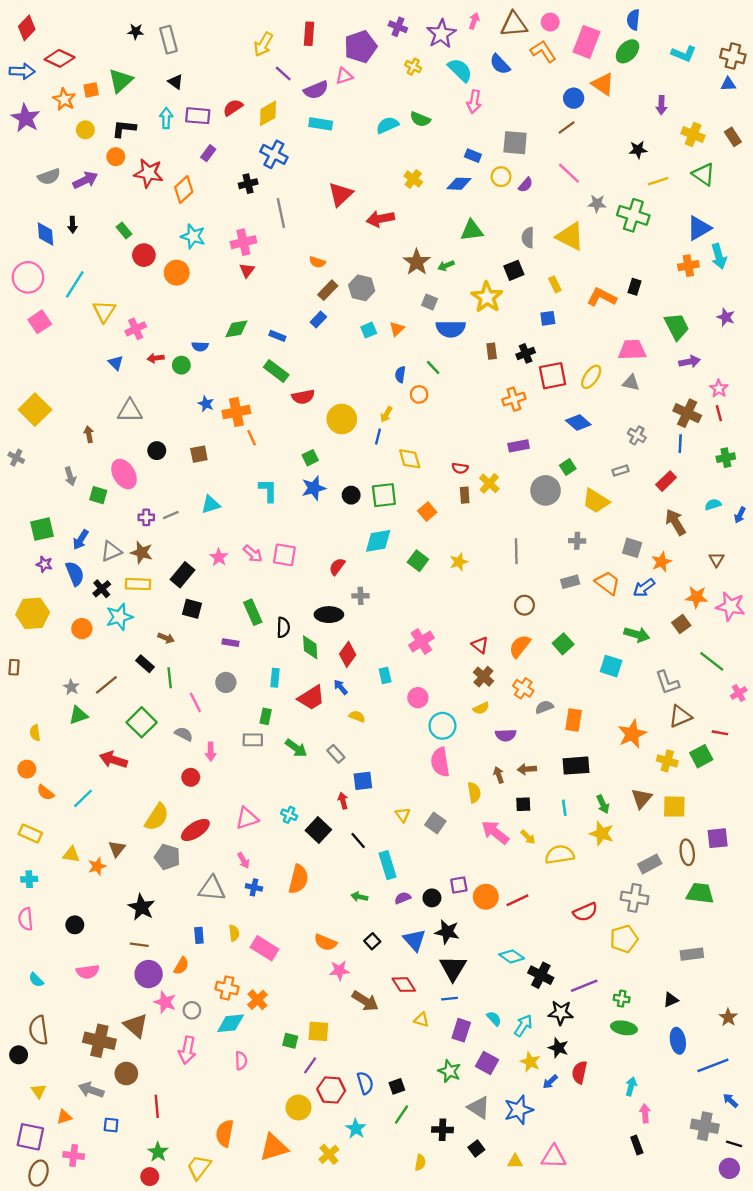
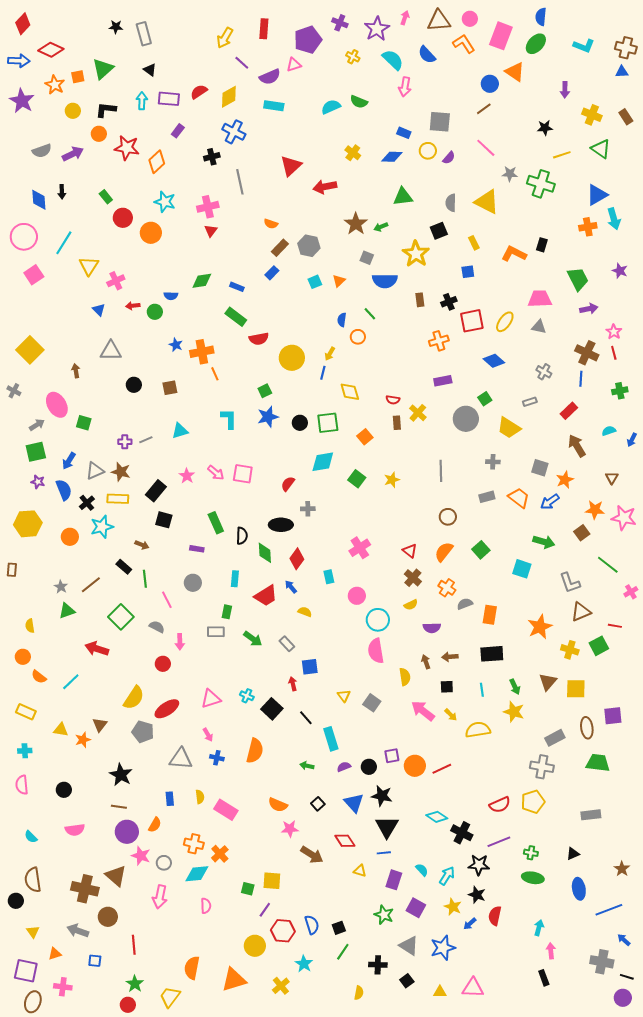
pink ellipse: (124, 474) -> (57, 405), moved
gray arrow: (70, 476) -> (37, 425), moved, turned -105
red semicircle: (585, 912) -> (500, 805), moved

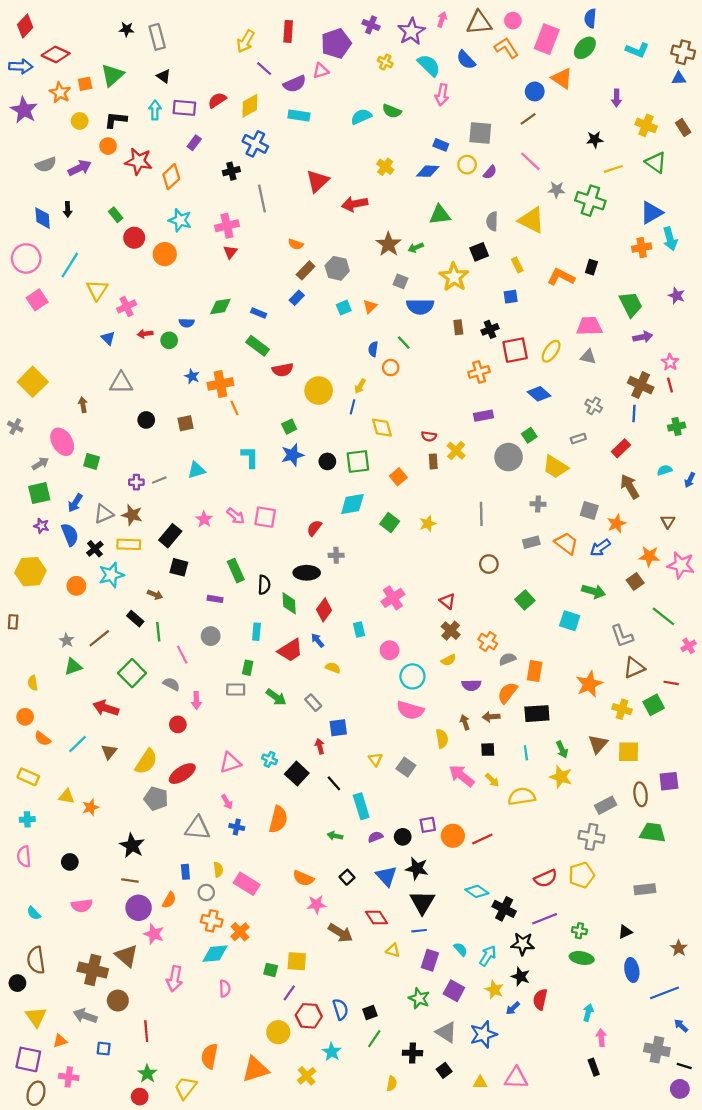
orange semicircle: (444, 552) -> (507, 693), moved
pink semicircle: (376, 651) -> (410, 710), turned -65
brown triangle: (100, 725) -> (109, 752), moved
gray circle: (164, 863) -> (206, 893), moved
yellow triangle: (33, 932) -> (36, 1017), size x1.5

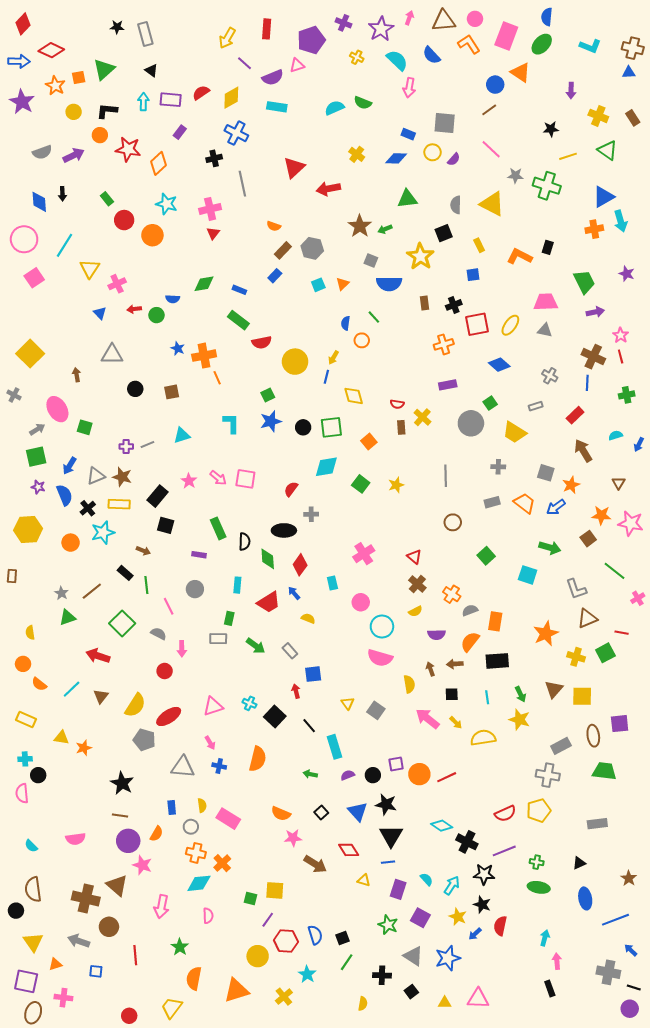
black circle: (70, 862) -> (38, 775), moved
green star: (147, 1074) -> (180, 947), moved

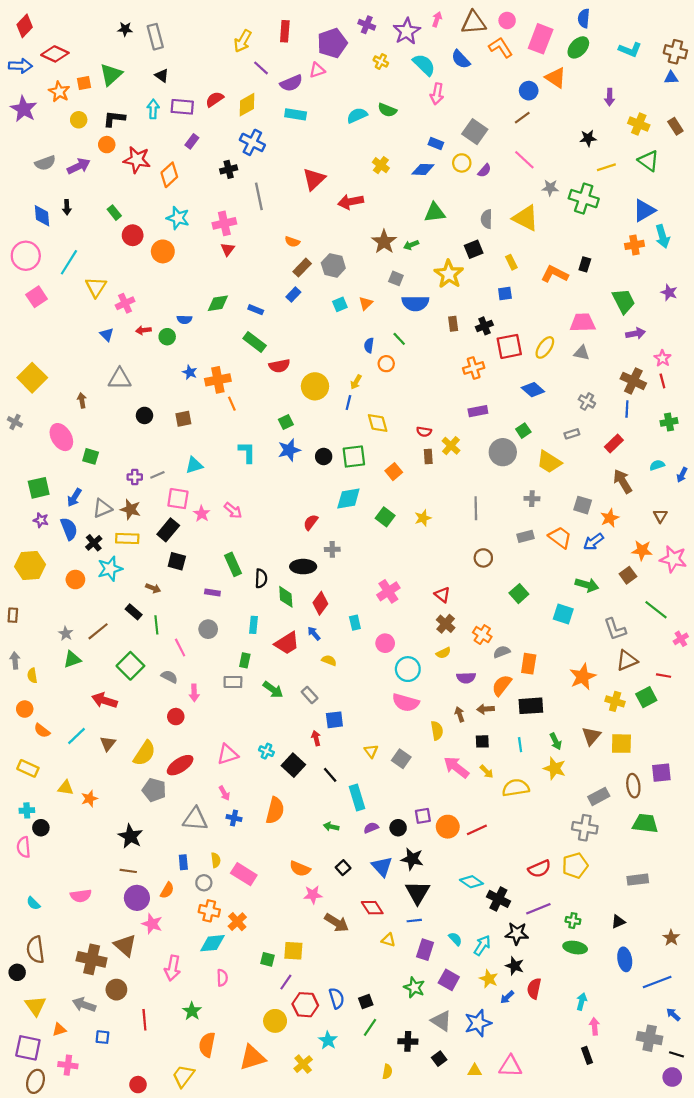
gray square: (445, 123) -> (475, 132), turned 30
gray arrow: (37, 429) -> (15, 660), moved, turned -63
pink square: (245, 479) -> (178, 499), moved

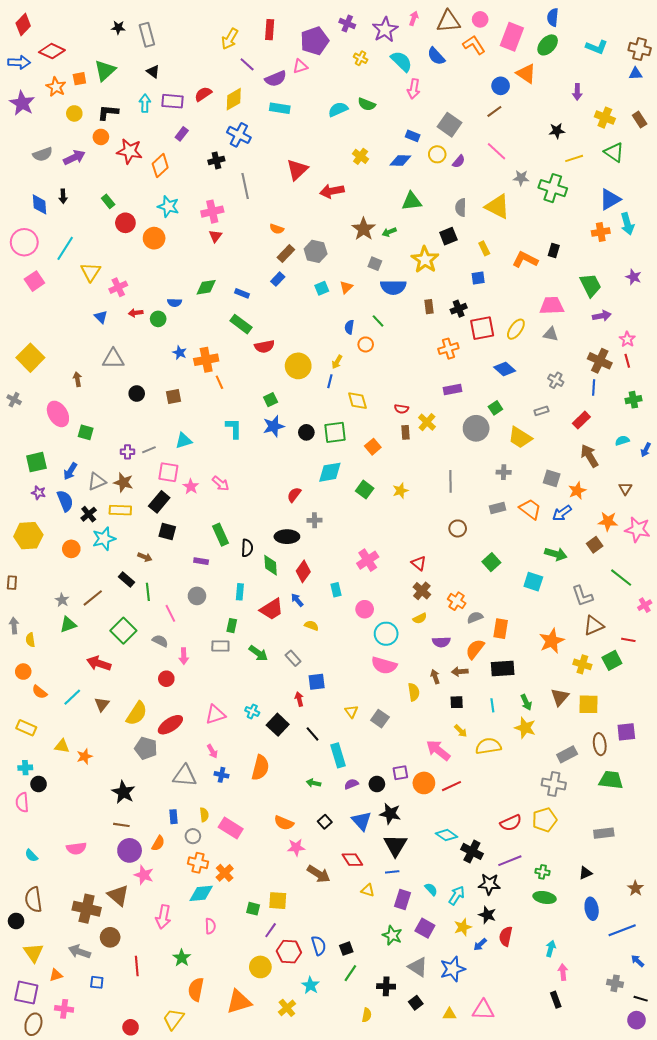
pink arrow: (456, 767) -> (438, 750), moved
yellow star: (489, 979) -> (463, 927), turned 30
gray cross: (650, 1038) -> (615, 983), size x0.7

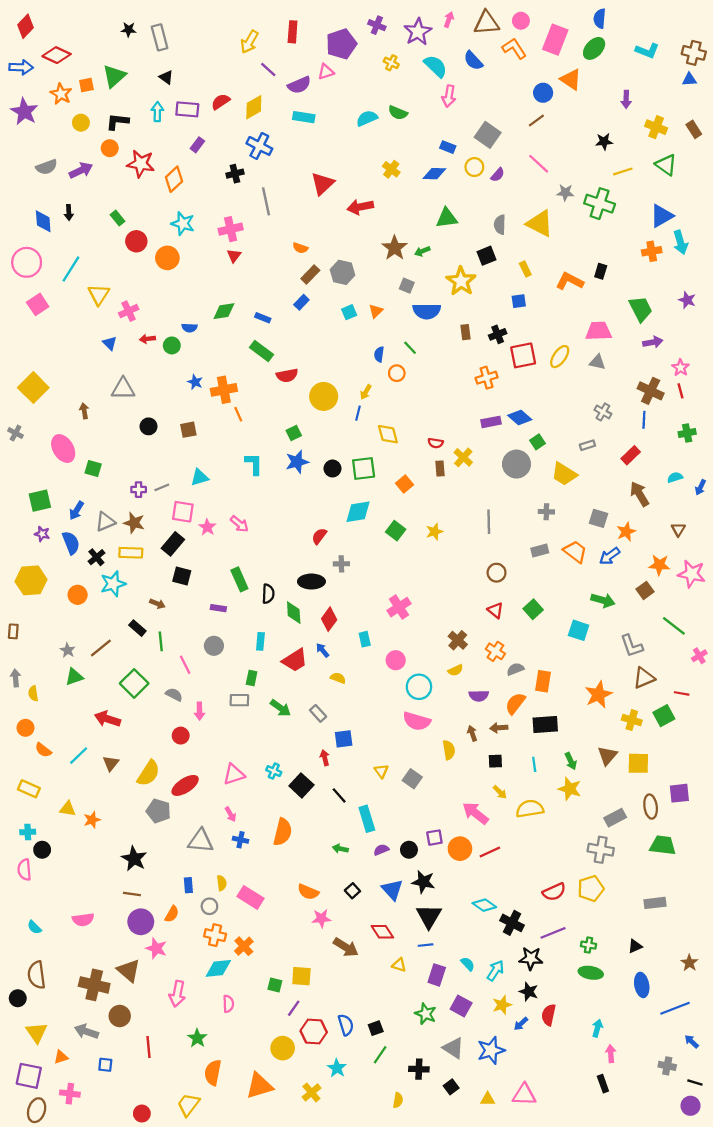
blue diamond: (505, 369) -> (520, 418), moved
red triangle: (419, 563) -> (495, 610), moved

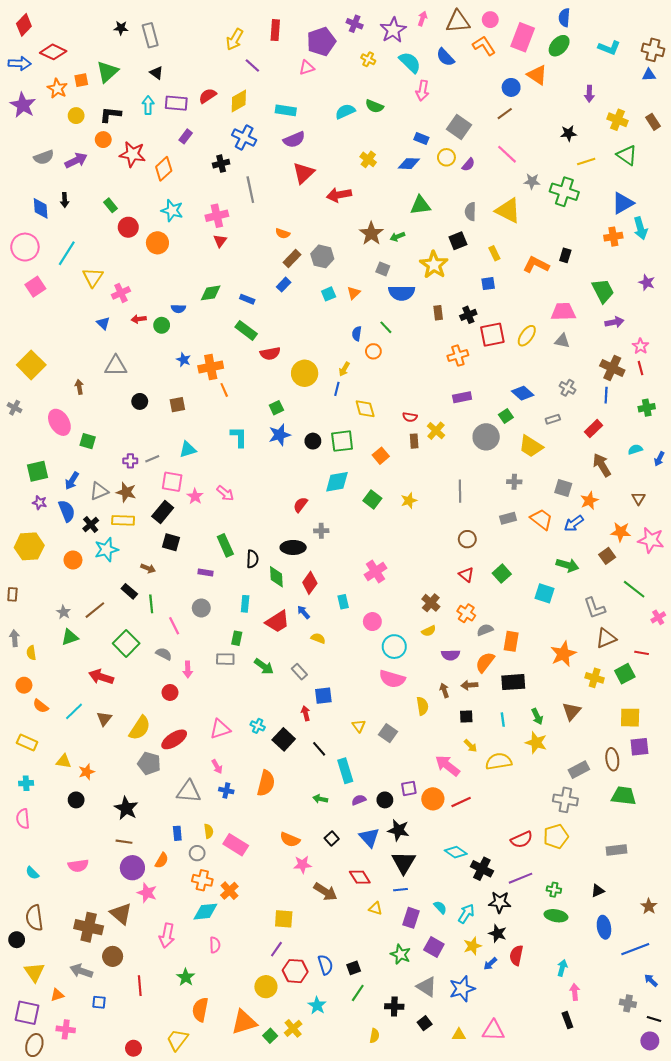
purple semicircle: (299, 85) -> (294, 140), moved
blue diamond: (520, 418) -> (523, 393), moved
yellow square: (638, 763) -> (630, 718), moved
black circle: (42, 850) -> (76, 800), moved
green square: (275, 985) -> (270, 1036), moved, turned 32

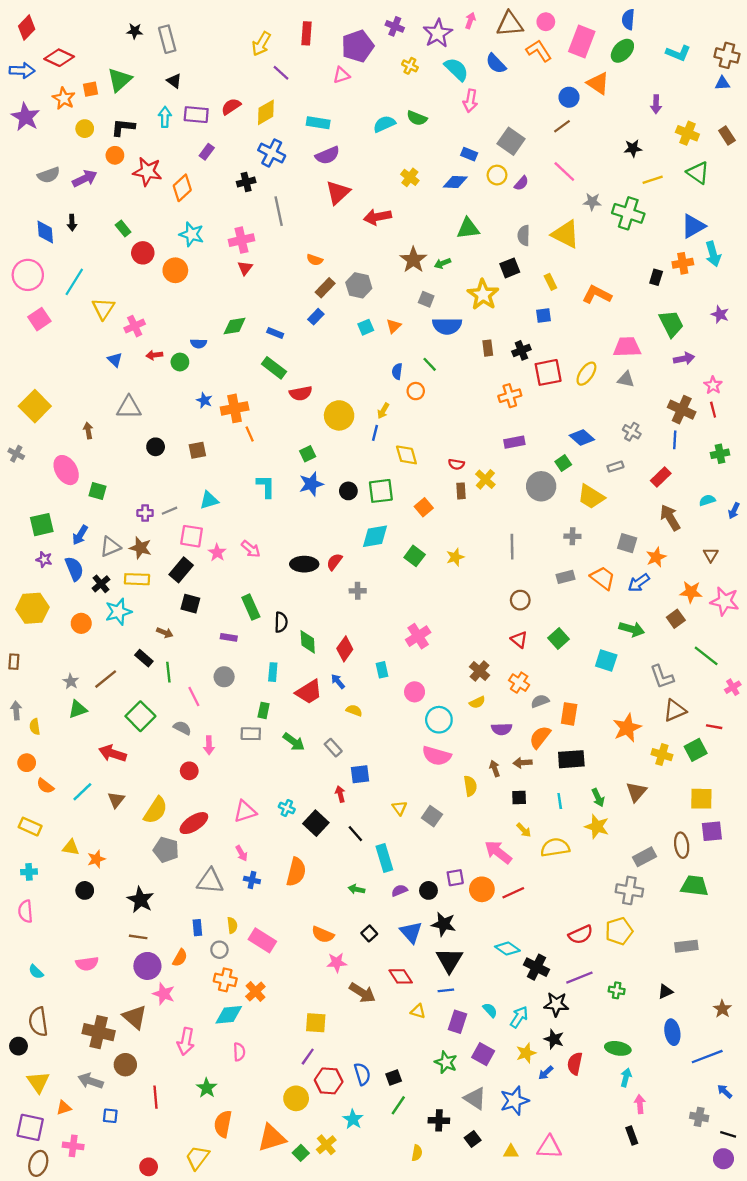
black rectangle: (565, 255) -> (656, 277), moved
black ellipse: (293, 547) -> (304, 564), moved
green ellipse: (556, 916) -> (618, 1048), moved

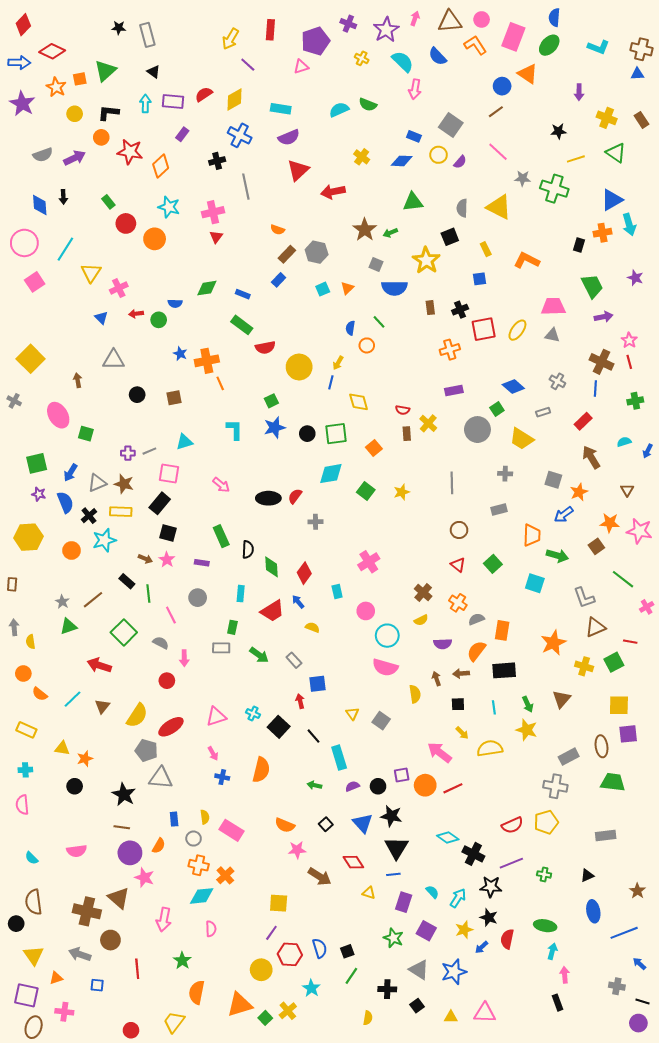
pink star: (217, 552) -> (167, 560), moved
orange trapezoid: (603, 578) -> (532, 535), moved, turned 55
gray triangle: (210, 881) -> (161, 778), moved

